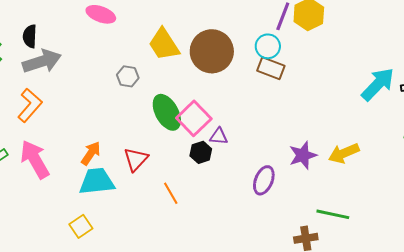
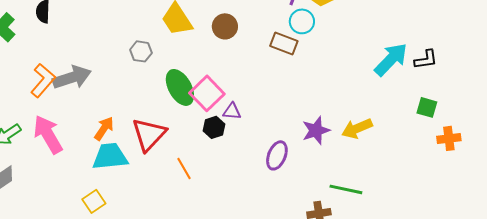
cyan circle: (268, 46) -> (302, 21), moved
brown circle: (212, 51) -> (225, 26), size x0.6
gray arrow: (42, 61) -> (72, 77), moved
red triangle: (136, 159) -> (149, 134), size x1.4

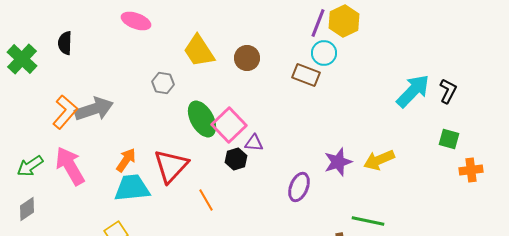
black L-shape: (426, 59) -> (448, 91), turned -55

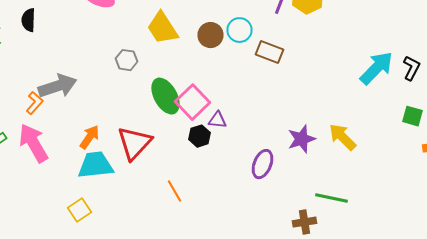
cyan circle: (324, 53) -> (240, 30), moved
orange L-shape: (65, 112) -> (34, 103), moved, size x0.7
yellow arrow: (379, 160) -> (342, 137), turned 68
orange line: (206, 200) -> (174, 191), moved

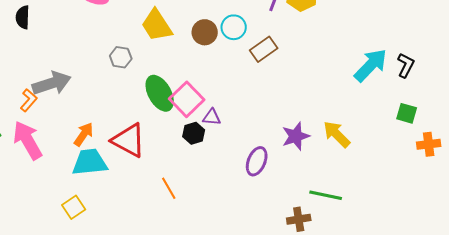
brown rectangle: (270, 52) -> (264, 49), turned -56
red triangle: (134, 143) -> (129, 140), turned -45

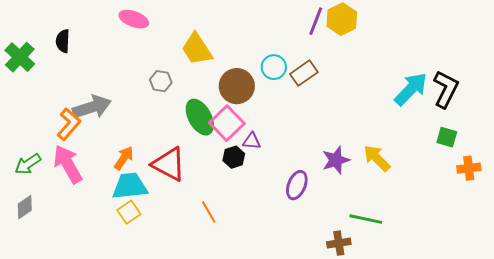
cyan circle: (234, 27) -> (274, 67), moved
brown circle: (205, 32) -> (237, 86), moved, size x1.4
black L-shape: (406, 65) -> (446, 89), size x1.5
orange L-shape: (29, 100) -> (69, 124), size x1.4
yellow square: (74, 207) -> (129, 212), moved

